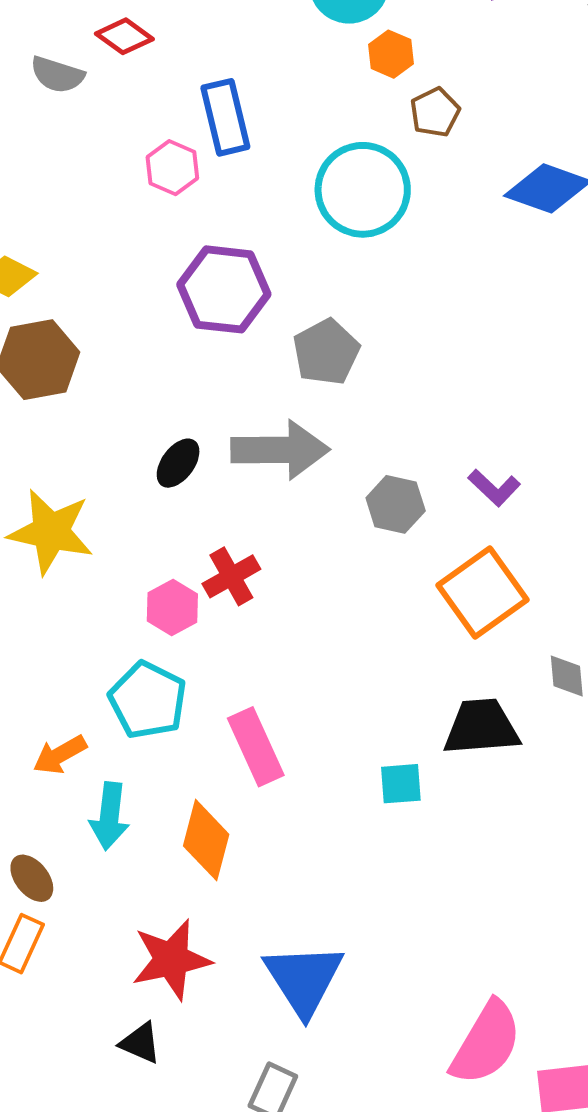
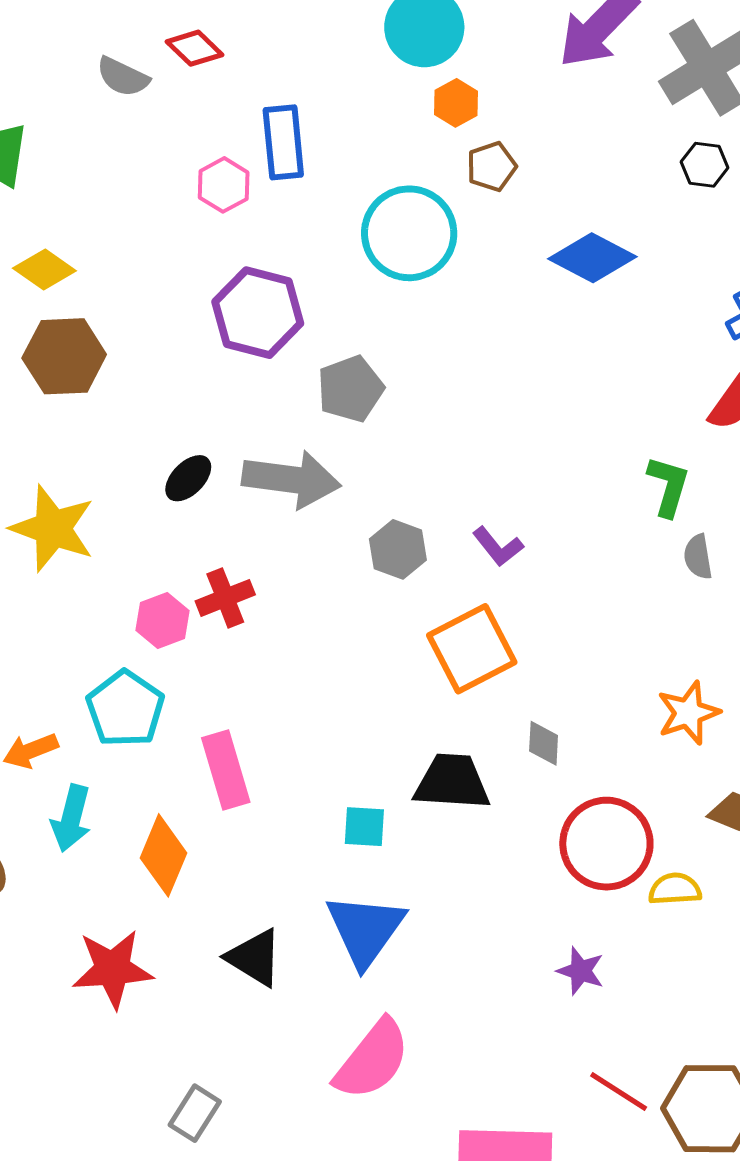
blue triangle: (304, 979) -> (365, 930), moved
black triangle: (140, 1043) -> (254, 958), moved, size x1.4
pink semicircle: (486, 1043) -> (372, 1060), moved

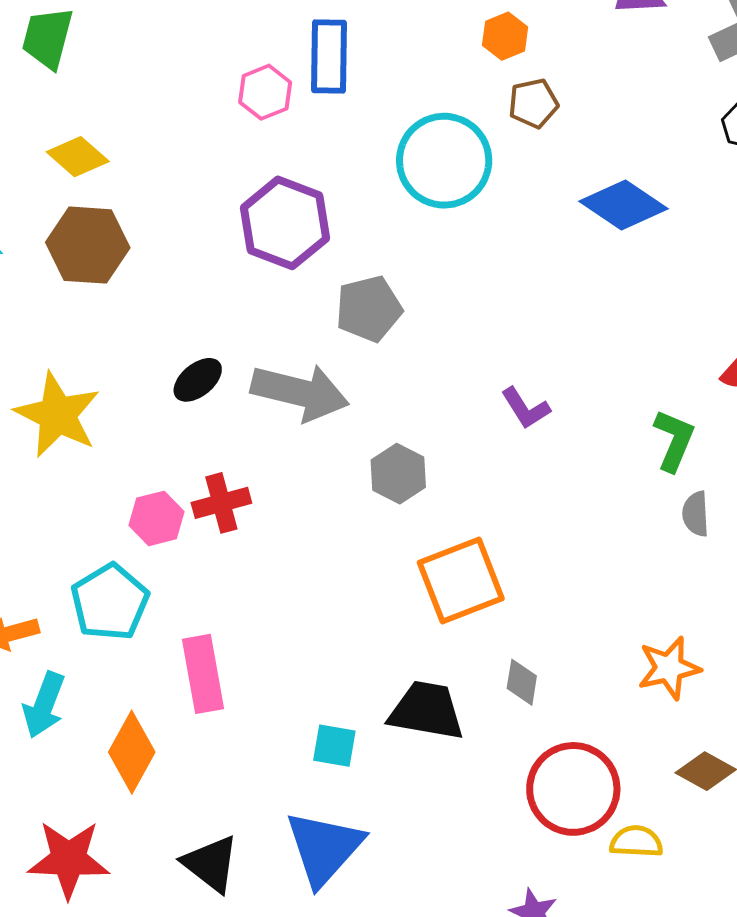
purple L-shape: (498, 547) -> (526, 408), moved

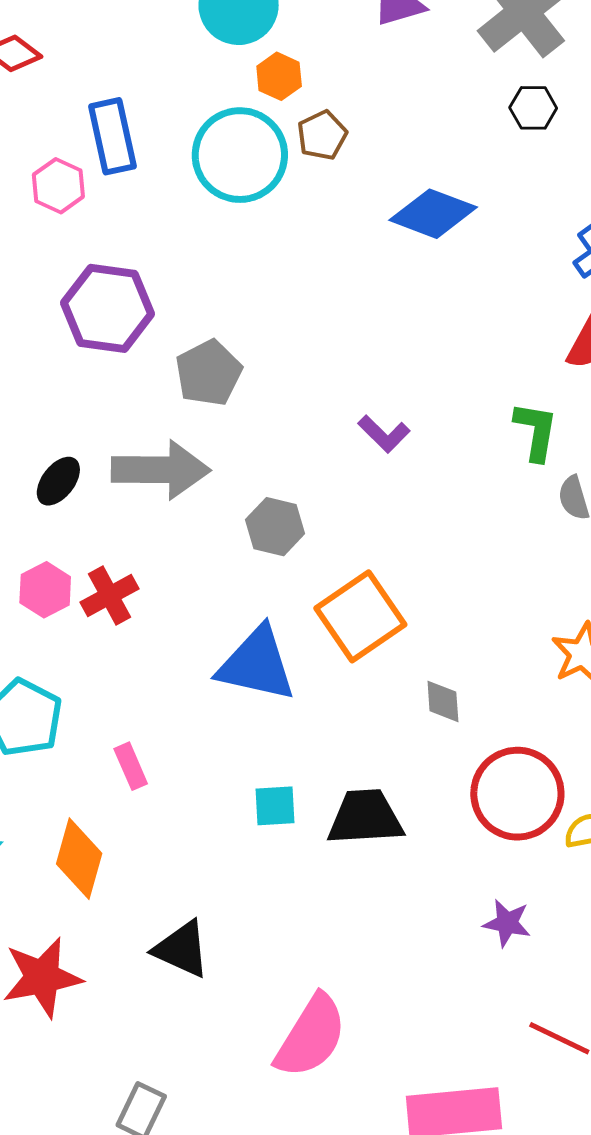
cyan circle: (444, 161) -> (240, 155), moved
pink hexagon: (156, 518) -> (45, 590), moved
pink rectangle: (203, 674) -> (131, 766), size x0.6
black trapezoid: (426, 711) -> (365, 817), moved
blue triangle: (324, 848) -> (257, 664), moved, turned -46

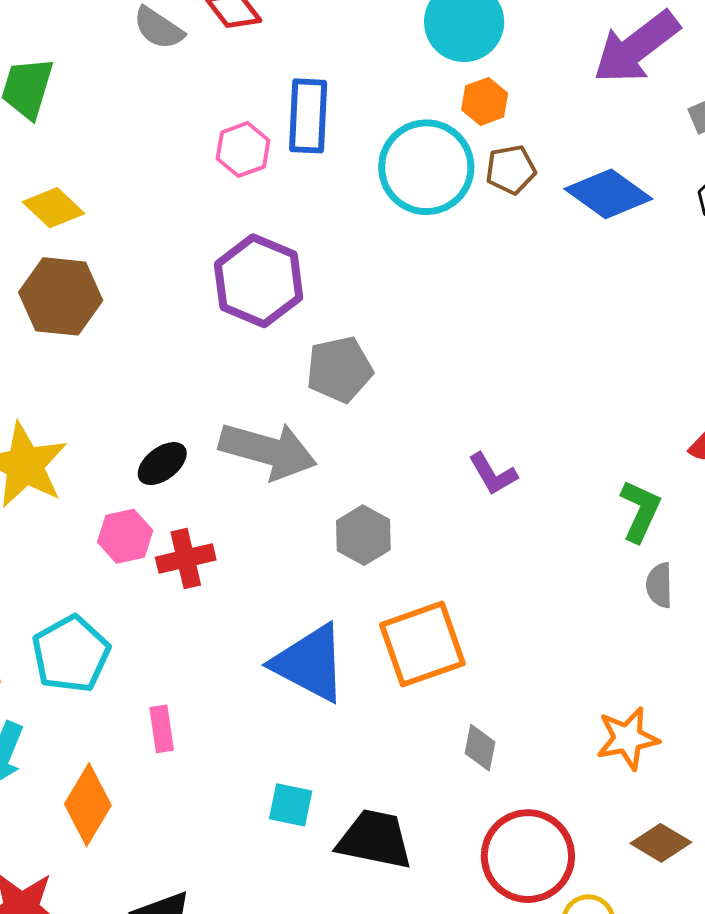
blue diamond: (433, 214) -> (608, 194), moved
black ellipse: (58, 481) -> (162, 464), moved

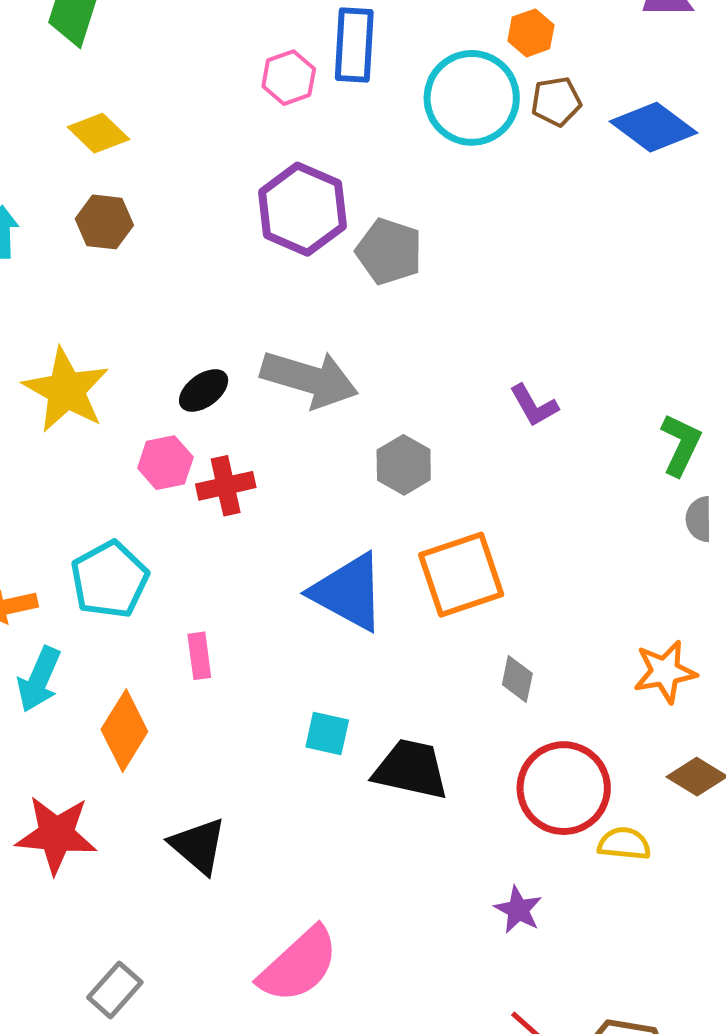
brown hexagon: (61, 296) -> (104, 222), size x0.7
gray pentagon: (339, 369) -> (389, 251), moved, turned 30

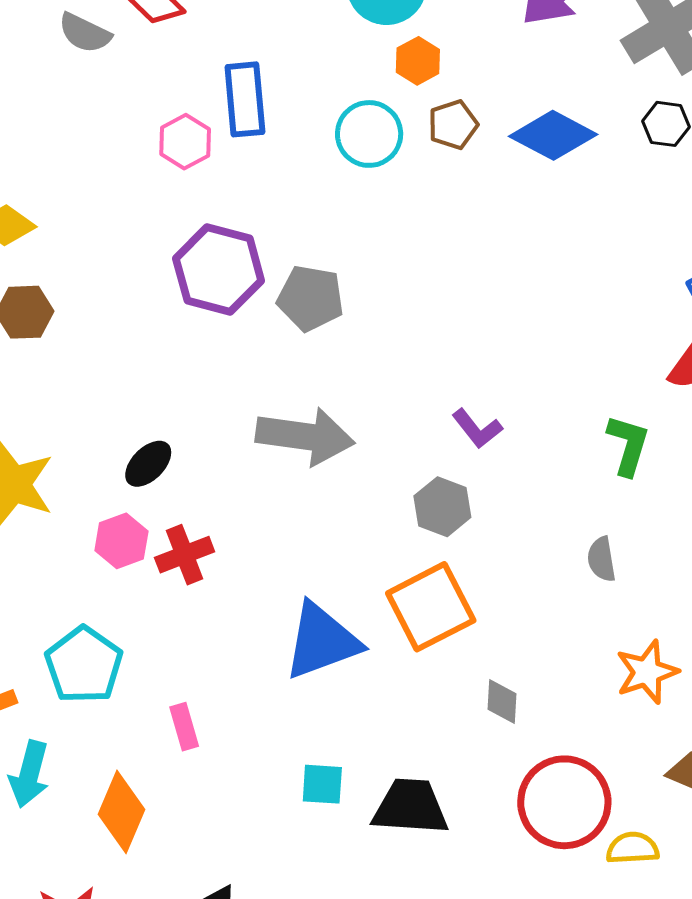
cyan circle: (472, 98) -> (369, 134), size x0.7
gray arrow: (309, 379) -> (305, 436), moved
gray hexagon: (404, 465) -> (442, 507), moved
gray semicircle: (699, 519) -> (602, 559), moved
blue triangle: (348, 592) -> (322, 641), turned -40

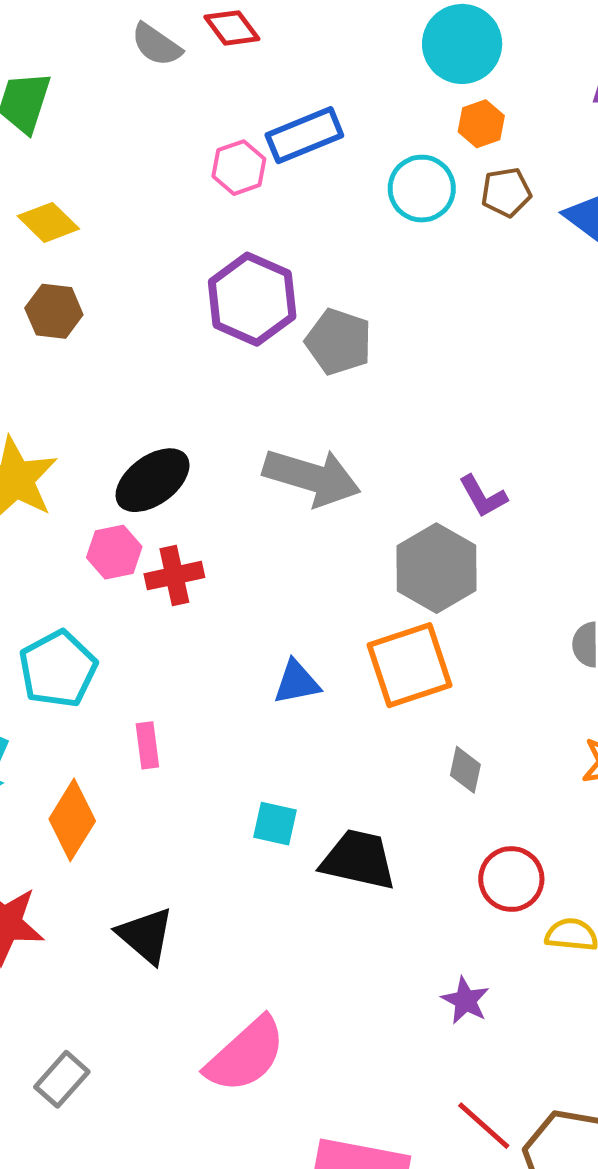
blue rectangle: (245, 99) -> (304, 135), turned 64
black ellipse: (148, 464) -> (153, 480), size x1.5
gray hexagon: (442, 507) -> (437, 568), size x1.5
blue triangle: (322, 641) -> (297, 682), size x0.6
red circle: (564, 802) -> (511, 879), size x0.7

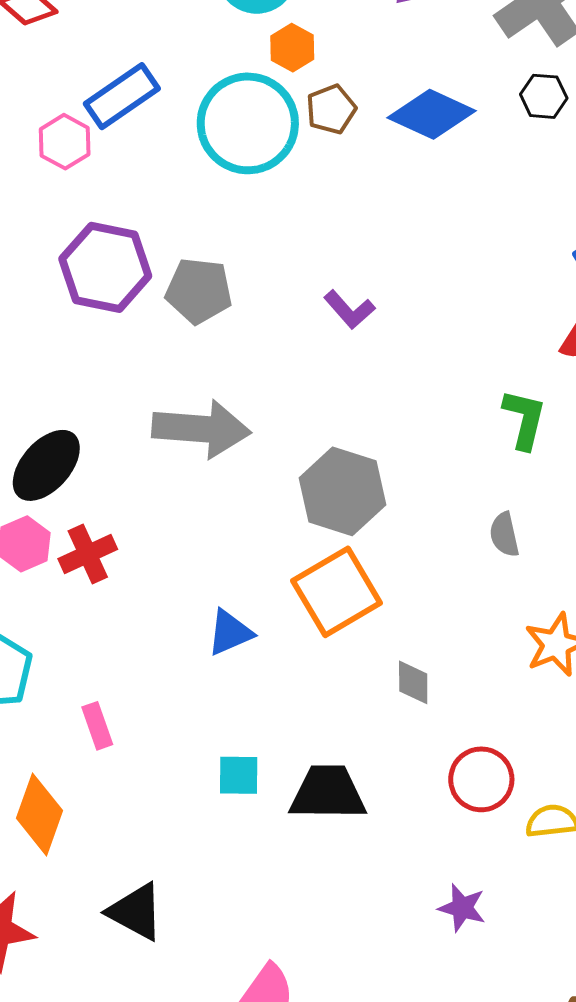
cyan circle: (422, 189) -> (248, 123), size x1.5
purple L-shape: (483, 496) -> (349, 310), moved

